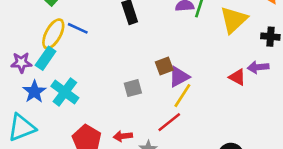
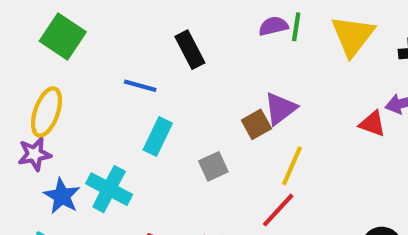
blue line: (78, 28) -> (140, 86), moved
yellow ellipse: (53, 34) -> (47, 112), moved
cyan rectangle: (46, 58) -> (158, 136), moved
purple triangle: (179, 77) -> (280, 108), moved

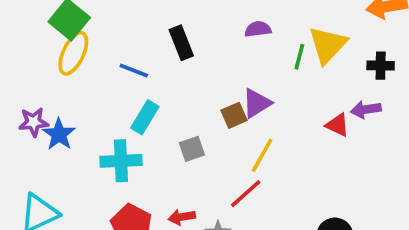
green line: (296, 27) -> (299, 57), moved
yellow ellipse: (47, 112) -> (73, 53), moved
cyan cross: (109, 189) -> (121, 161), moved, turned -36
blue star: (62, 196) -> (59, 134), moved

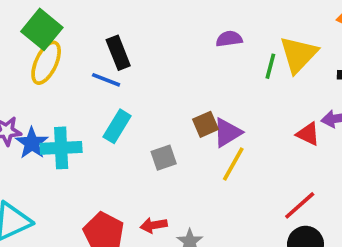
black rectangle: (181, 43) -> (118, 53), moved
purple triangle: (257, 103) -> (227, 133), moved
cyan cross: (121, 161) -> (61, 148), moved
red line: (246, 194) -> (300, 205), moved

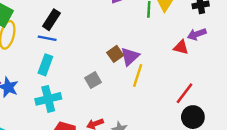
black rectangle: (118, 53) -> (51, 20), turned 66
cyan rectangle: (117, 126) -> (45, 65), moved
cyan cross: (61, 148) -> (48, 99), moved

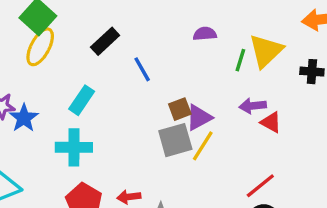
purple arrow: (197, 34) -> (253, 106), moved
blue line: (47, 38) -> (142, 69), moved, turned 36
gray square: (93, 80) -> (175, 140), moved, size x1.5

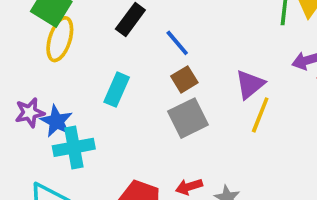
brown square: (180, 109) -> (184, 79), moved
gray square: (175, 140) -> (188, 118), moved
cyan cross: (74, 147) -> (74, 147), moved

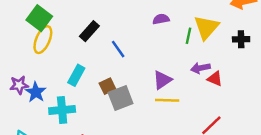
brown square: (184, 79) -> (107, 86), moved
yellow line: (260, 115) -> (167, 100), turned 65
cyan cross: (74, 147) -> (62, 110), moved

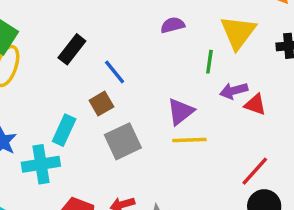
green line: (189, 36) -> (209, 62), moved
cyan rectangle: (76, 75) -> (64, 130), moved
brown square: (107, 86) -> (101, 104), moved

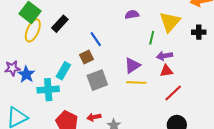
black rectangle: (72, 49) -> (60, 24), moved
red triangle: (255, 105) -> (166, 71), moved, turned -32
red line: (255, 171) -> (173, 93), moved

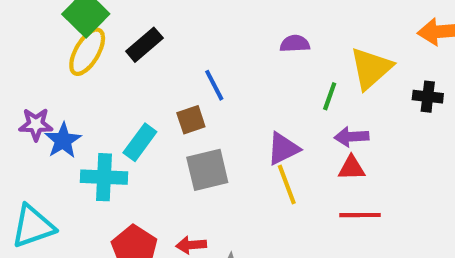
yellow line: (136, 83) -> (287, 185), turned 60
red line: (173, 93) -> (360, 215), turned 36

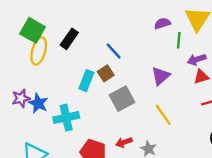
purple semicircle: (295, 44) -> (162, 23), moved
cyan rectangle: (140, 142) -> (86, 81), moved
yellow line: (287, 185) -> (163, 115), moved

